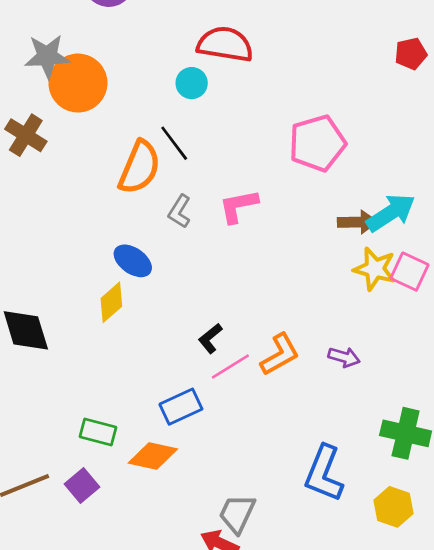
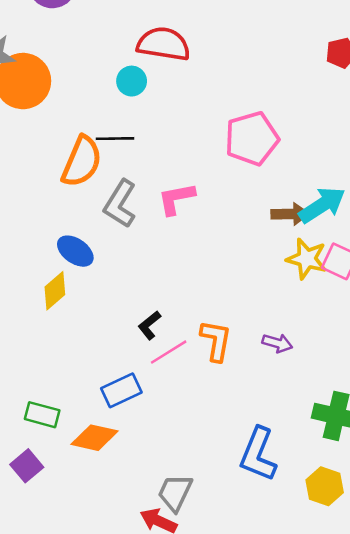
black line: (174, 143) -> (115, 139), turned -54
gray L-shape: (180, 211) -> (120, 204), size x1.5
orange L-shape: (280, 354) -> (216, 341), turned -51

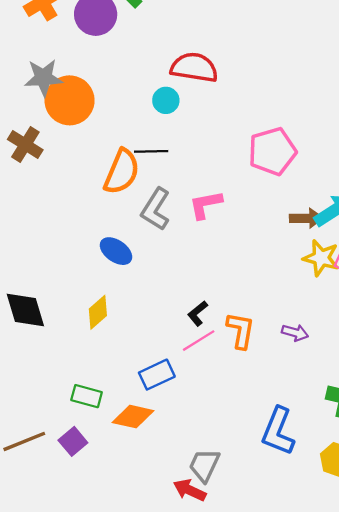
yellow diamond: (55, 291) -> (98, 312), moved
black L-shape: (149, 325) -> (198, 313), moved

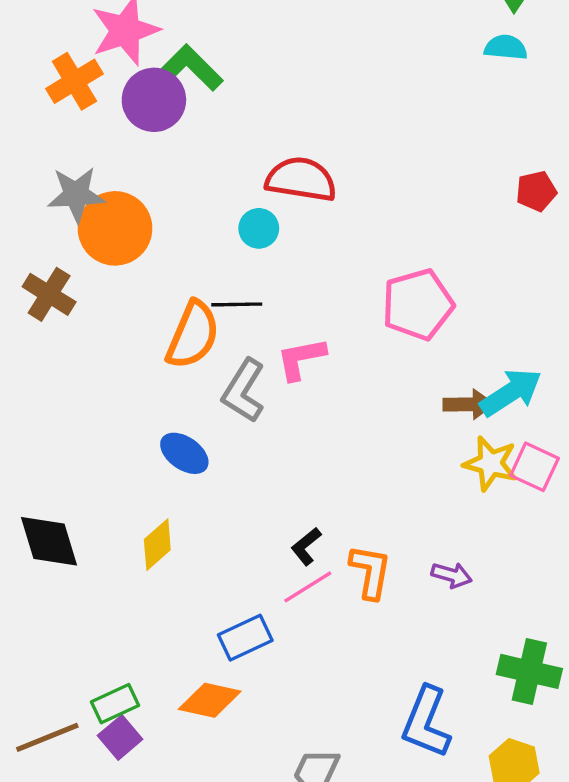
pink L-shape: (206, 205) -> (301, 359), moved
green rectangle: (87, 396) -> (115, 704), moved, turned -40

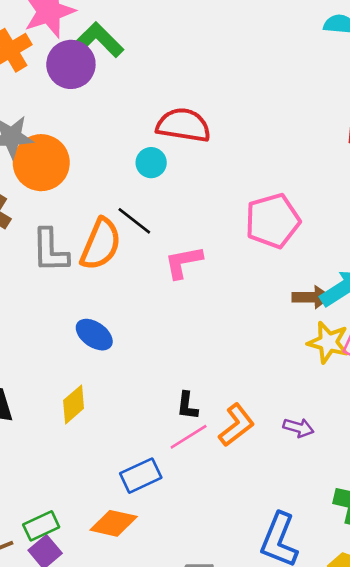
black line: (237, 304) -> (134, 221), turned 39
gray L-shape: (244, 391) -> (50, 251), moved, turned -33
black L-shape: (306, 546) -> (187, 406), turned -44
orange L-shape: (370, 572) -> (236, 425), turned 42

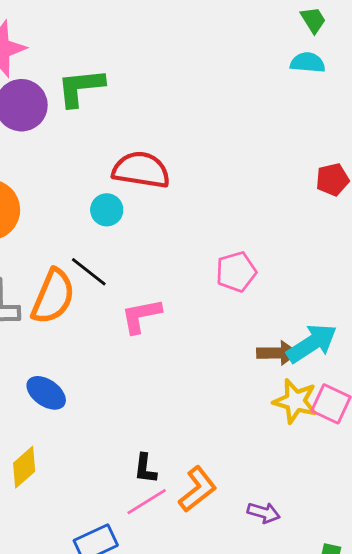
green L-shape: (99, 40) -> (81, 87), moved, turned -51
pink pentagon: (273, 221) -> (236, 272), size x0.7
purple arrow: (298, 428) -> (264, 513), moved

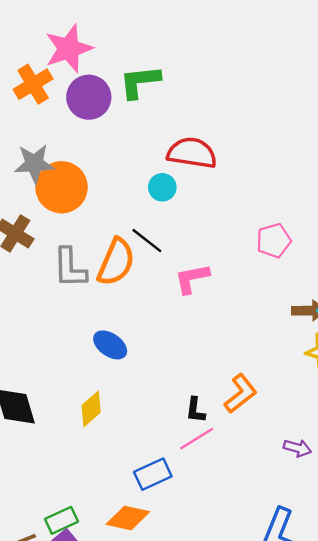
orange L-shape: (198, 489) -> (241, 394), moved

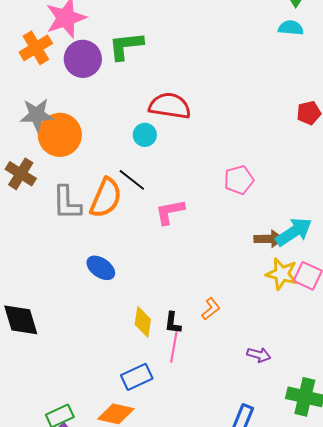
orange L-shape: (241, 394) -> (211, 309), size x0.7
yellow diamond: (91, 409) -> (143, 322), moved, turned -40
pink line: (197, 439) -> (174, 347), turned -48

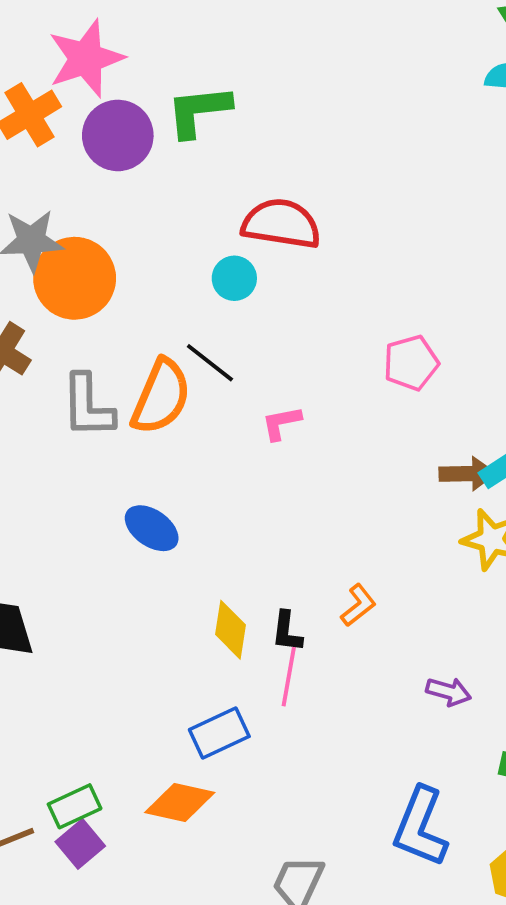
pink L-shape: (170, 212) -> (281, 423), size x0.7

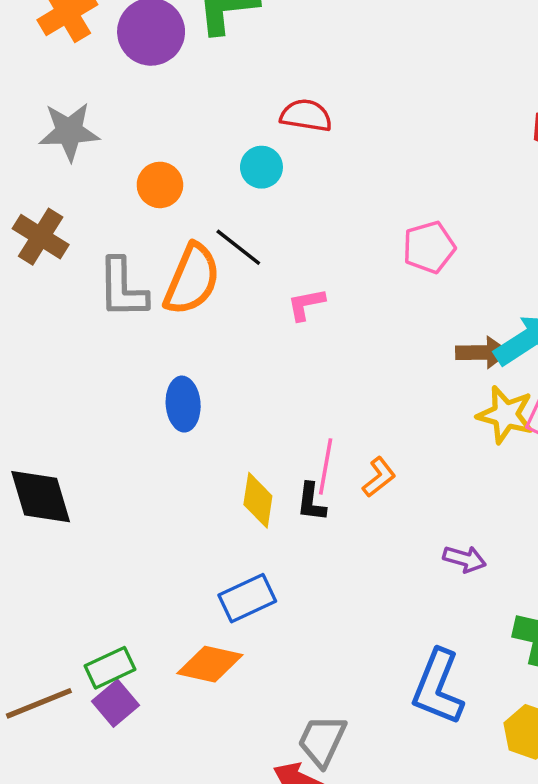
red semicircle: (281, 224) -> (306, 115), size x0.7
orange circle: (75, 278) -> (160, 185), moved, size x0.6
blue ellipse: (152, 528) -> (183, 404), turned 51
pink line: (289, 677) -> (326, 466), moved

